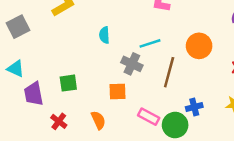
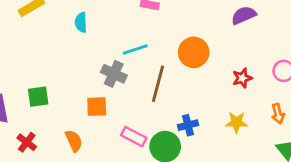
cyan semicircle: (104, 35) -> (81, 22), moved

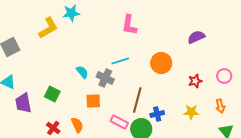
cyan semicircle: (81, 22) -> (82, 72), moved, turned 144
brown line: (158, 84) -> (137, 100), moved
green square: (38, 97) -> (52, 94), turned 35
red cross: (27, 142) -> (53, 128), moved

